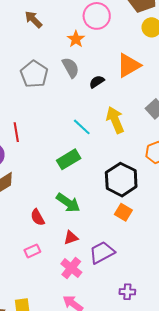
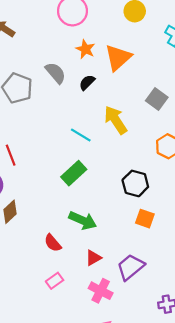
orange star: (76, 39) -> (85, 49), moved
black hexagon: (121, 180) -> (135, 183), size x0.7

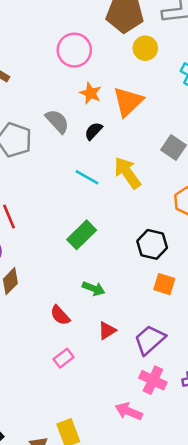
cyan line: (81, 135) -> (87, 177), moved
green arrow: (83, 220) -> (93, 288), size x0.7
pink cross: (101, 291) -> (153, 380), moved

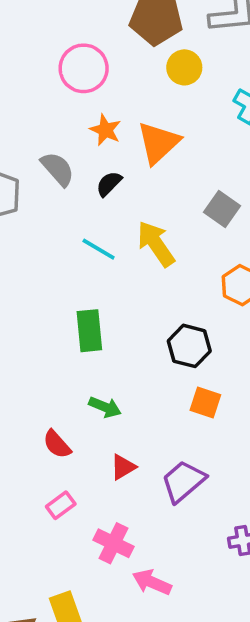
green rectangle: (82, 235) -> (89, 331), turned -52
pink cross: (153, 380) -> (113, 543), moved

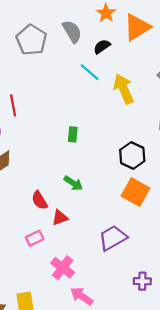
cyan line: (99, 249) -> (90, 72), moved
green rectangle: (89, 331) -> (73, 134), size x0.6
orange square: (205, 403) -> (135, 192), size x1.4
red triangle: (123, 467) -> (60, 218), moved

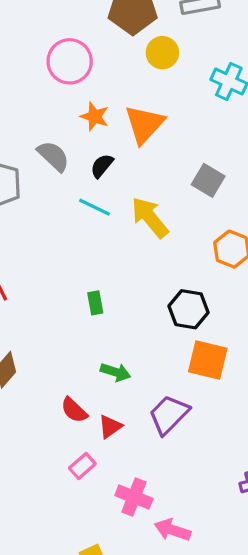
purple trapezoid: (113, 238) -> (169, 415), moved

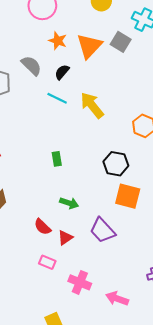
gray square: (208, 180) -> (121, 42), moved
purple trapezoid: (169, 415) -> (103, 230), turned -88
pink rectangle: (82, 466) -> (47, 262), turned 63
pink arrow: (172, 530) -> (117, 299), moved

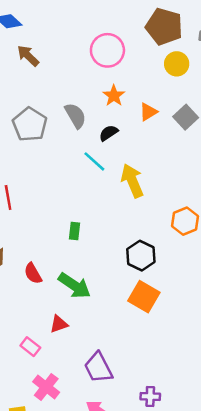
orange triangle: (89, 46) -> (148, 112), size x0.6
green arrow: (69, 203) -> (74, 286), size x1.5
red semicircle: (43, 227) -> (33, 273), moved
purple trapezoid: (103, 230) -> (98, 368), moved
pink cross: (80, 282) -> (46, 387), moved

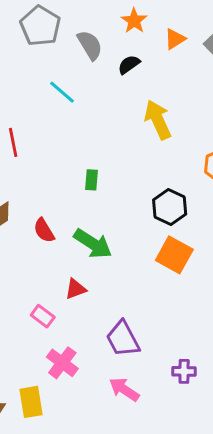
gray pentagon: (30, 124) -> (40, 26), moved
cyan line: (94, 161) -> (62, 92), moved

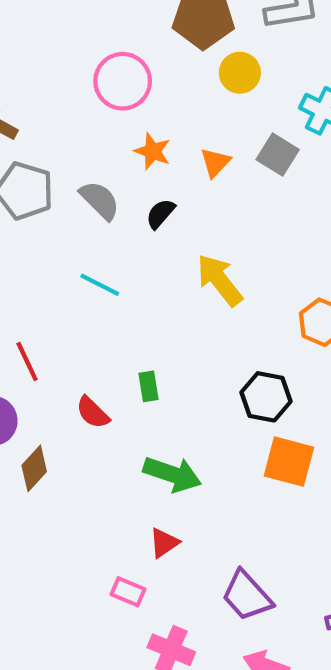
cyan line: (62, 92) -> (100, 285), moved
red semicircle: (44, 230) -> (93, 412), moved

